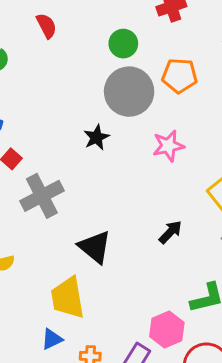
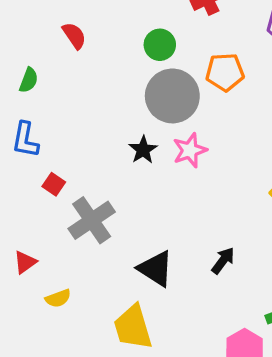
pink star: (168, 146) -> (190, 150), moved
black arrow: (170, 232) -> (223, 261), moved

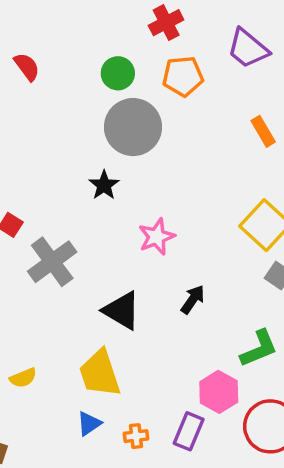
orange pentagon: (225, 72) -> (183, 76), moved
pink star: (190, 150) -> (157, 237), moved
yellow semicircle: (58, 298) -> (23, 378), moved

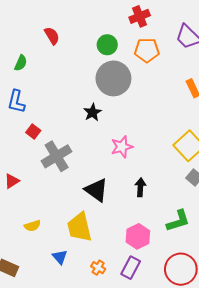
black arrow: (193, 299) -> (140, 187), turned -36
pink hexagon: (219, 392) -> (138, 236), moved
blue triangle: (89, 424) -> (60, 257), moved, turned -42
orange cross: (136, 436) -> (98, 268), turned 32

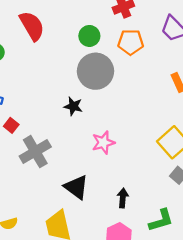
red semicircle: (52, 36) -> (32, 26), size x1.6
black star: (93, 112) -> (73, 106), turned -30
black arrow: (140, 187) -> (123, 198), moved

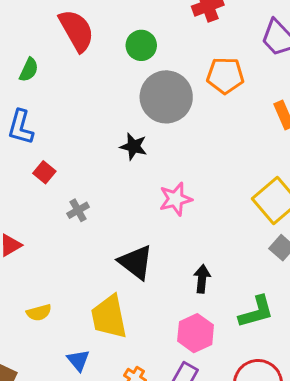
green circle: (89, 36) -> (141, 45), moved
orange pentagon: (131, 42) -> (225, 76), moved
gray cross: (35, 152) -> (78, 210), size x0.5

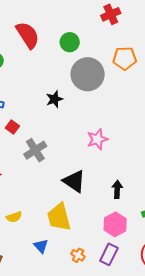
black star: (133, 146) -> (54, 99), moved, turned -30
gray cross: (78, 210) -> (35, 150), size x1.6

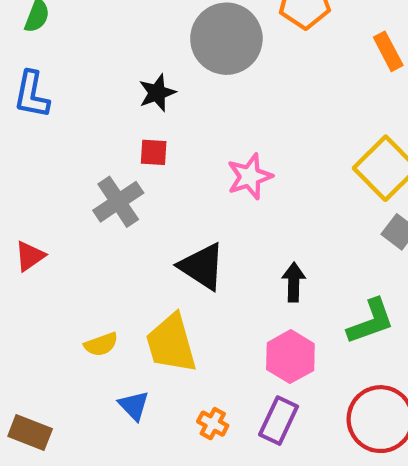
red square: (12, 127) -> (154, 152), moved, turned -32
yellow semicircle: (14, 217) -> (101, 344), moved

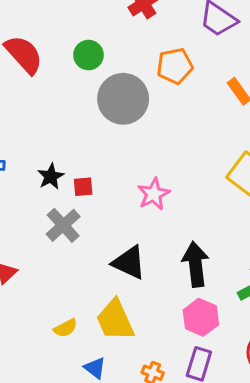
black star: (157, 93) -> (51, 176), moved
black arrow: (294, 282) -> (195, 264), size x1.6

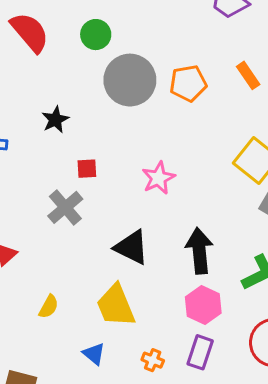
orange pentagon: (175, 66) -> (188, 83), moved
black star: (51, 176) -> (55, 120), moved
yellow semicircle: (66, 328) -> (49, 307), moved, turned -35

